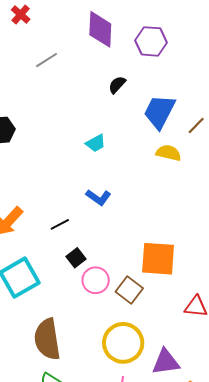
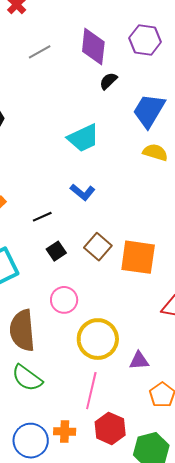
purple diamond: (100, 29) -> (93, 47), moved
cyan trapezoid: (96, 143) -> (83, 138), size x1.6
pink circle: (96, 280) -> (64, 300), moved
brown square: (129, 290) -> (98, 247), moved
purple triangle: (166, 362) -> (139, 361), size x0.7

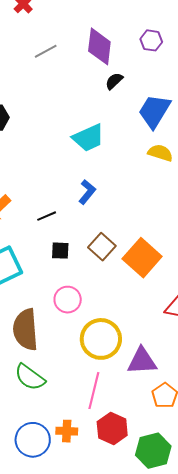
purple hexagon: (145, 40) -> (151, 40), size x0.7
blue L-shape: (83, 192) -> (87, 192), turned -90
black square: (56, 251) -> (60, 251), turned 36
orange square: (138, 257) -> (142, 258), turned 33
purple triangle: (139, 361) -> (142, 361), size x1.5

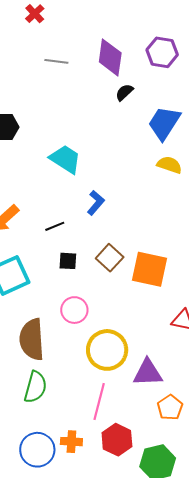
purple hexagon: (151, 40) -> (162, 52), size x1.4
gray line: (46, 51) -> (56, 61), turned 35
cyan trapezoid: (88, 138) -> (65, 159), moved, turned -124
orange square: (142, 258) -> (149, 269), turned -30
green semicircle: (30, 377) -> (35, 387), turned -112

